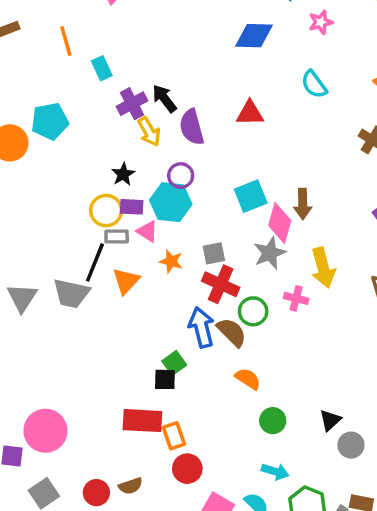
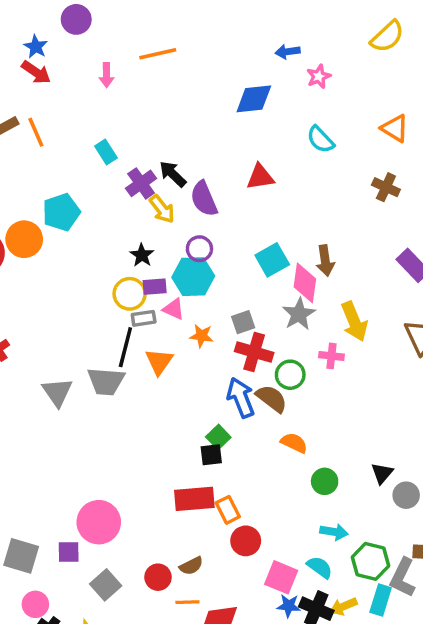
orange line: (66, 41) -> (36, 132), moved

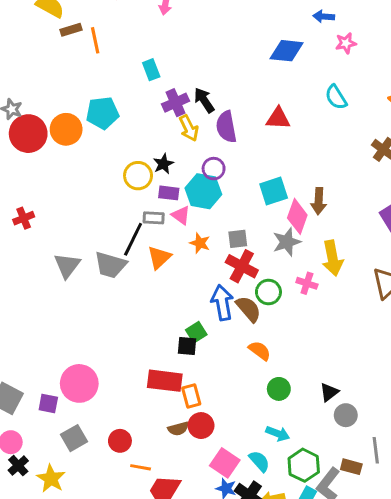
yellow circle: (130, 294) -> (138, 176), moved
brown semicircle: (191, 566) -> (178, 429), moved

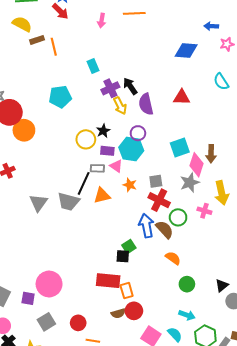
orange circle: (66, 129) -> (24, 130), moved
orange triangle: (159, 257) -> (102, 196), turned 30

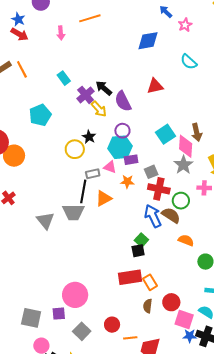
blue arrow: (211, 26) -> (166, 12), turned 56
purple rectangle: (107, 151) -> (131, 160), moved
red circle: (134, 311) -> (171, 302), moved
brown semicircle: (118, 313) -> (148, 306), turned 128

